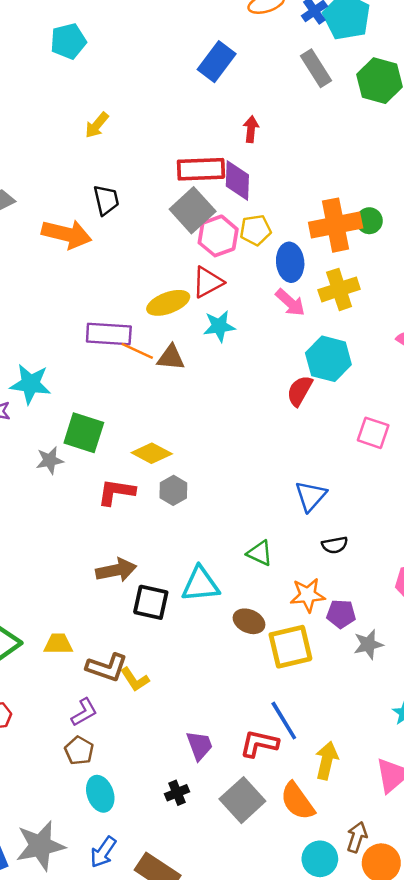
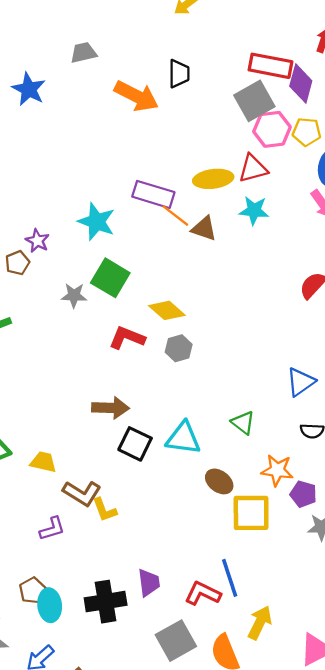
cyan star: (30, 384) -> (97, 222), moved
brown pentagon: (79, 751) -> (32, 590), moved
black cross: (177, 793) -> (106, 602), moved, size x1.8

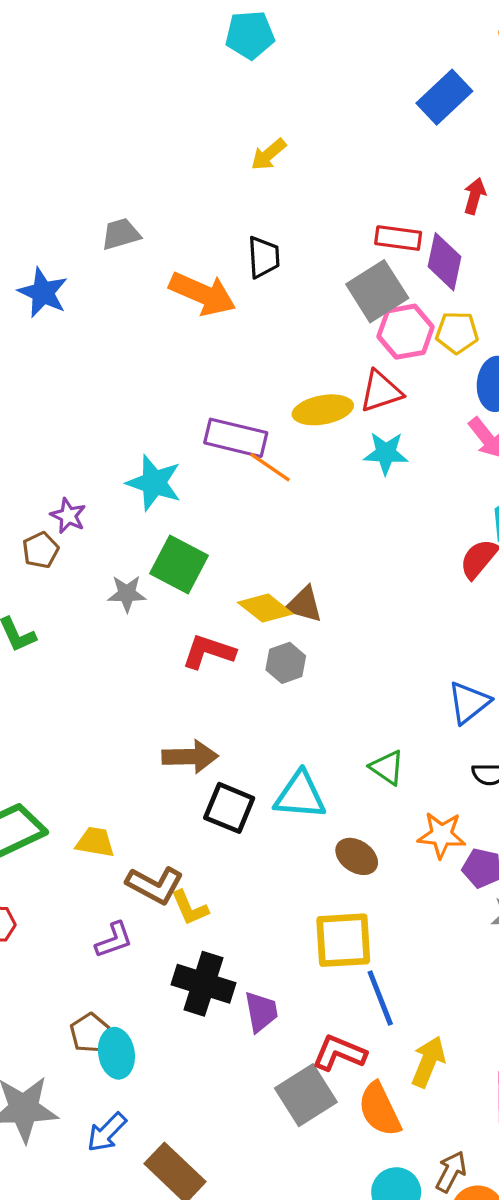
red rectangle: (270, 66) -> (398, 238), size x0.7
brown triangle: (204, 228) -> (304, 605), moved
yellow square: (251, 513) -> (343, 940), moved
red L-shape: (203, 593) -> (339, 1053), moved
black cross: (106, 602) -> (203, 984), moved, turned 30

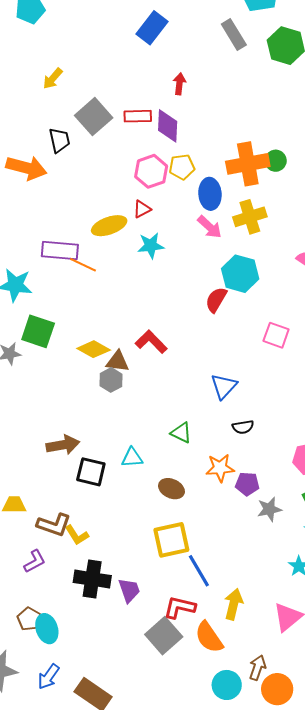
gray square: (377, 291) -> (94, 117), moved
red triangle: (381, 391) -> (142, 209), size x0.7
brown triangle: (304, 605) -> (118, 361), moved
red L-shape: (209, 652) -> (151, 342), moved, turned 36
cyan triangle: (300, 795) -> (132, 458), size x0.7

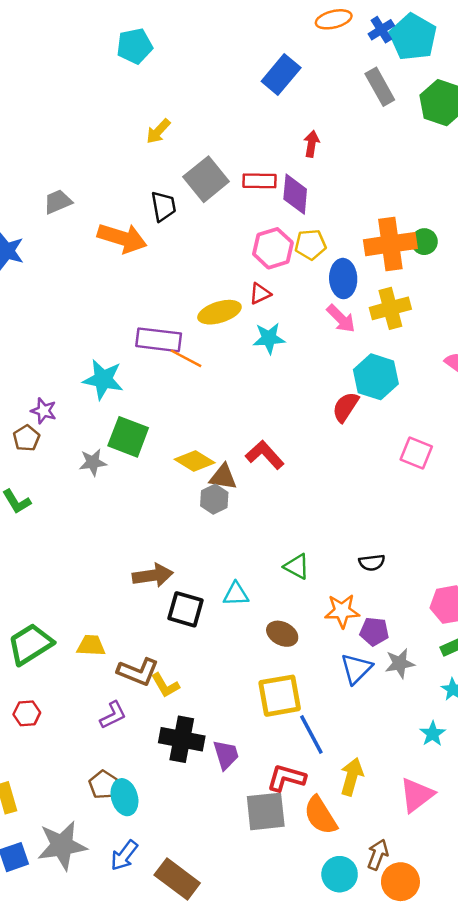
blue triangle: (224, 386) -> (356, 669), moved
gray square: (164, 636) -> (266, 811), turned 33

